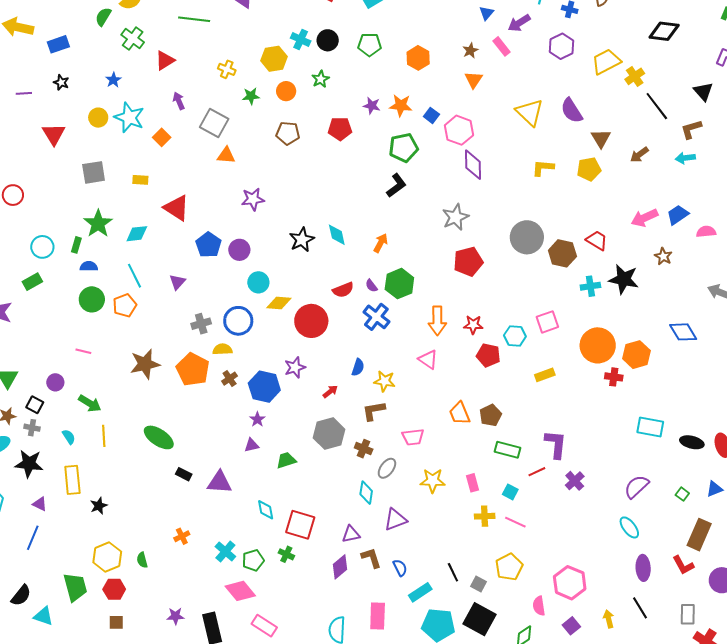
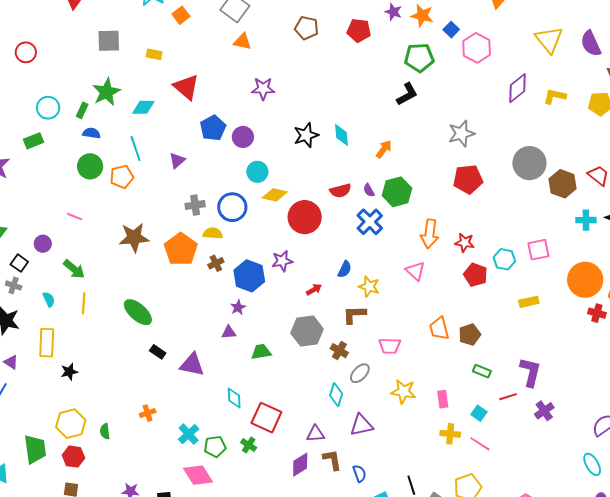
purple diamond: (473, 165) -> (518, 88), moved, turned 44
green rectangle: (508, 450) -> (482, 371), size x0.7

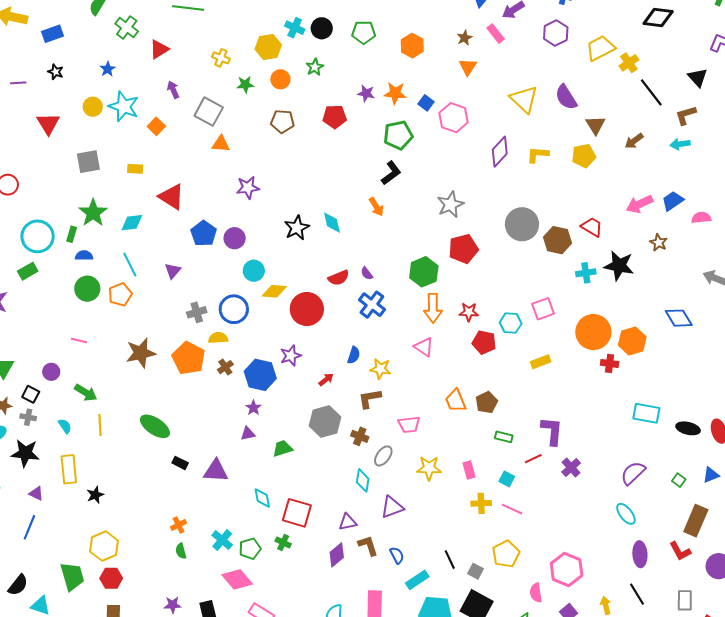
cyan circle: (48, 108) -> (38, 236), size x1.4
orange arrow: (384, 149) -> (376, 207), moved, turned 120
green hexagon: (397, 192) -> (424, 272), moved
green semicircle: (105, 431) -> (181, 551), moved

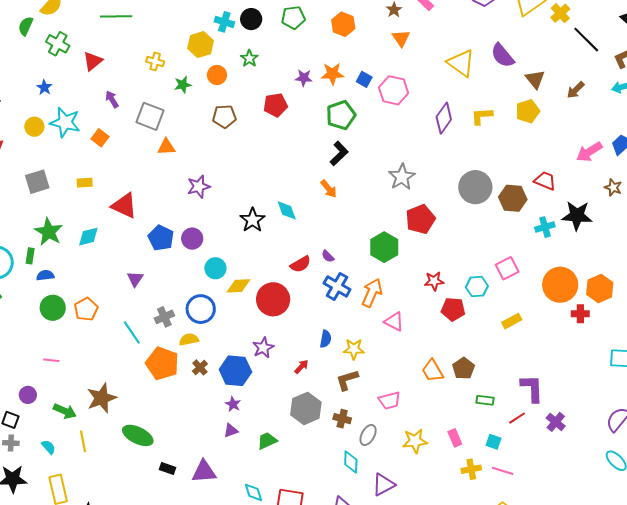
cyan line: (130, 265) -> (132, 332), moved
orange arrow: (433, 308) -> (372, 293), moved, turned -148
brown star: (141, 353) -> (102, 398), moved

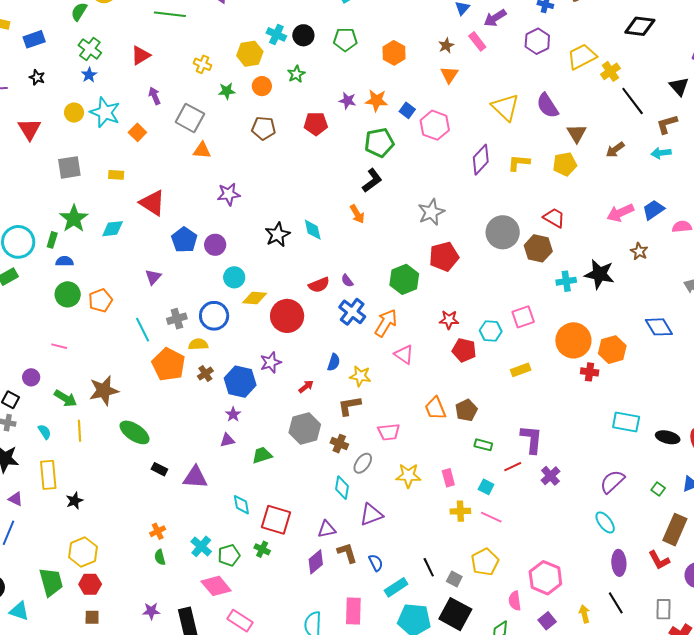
green cross: (58, 44) -> (90, 49), moved
red trapezoid: (545, 181) -> (554, 218), moved

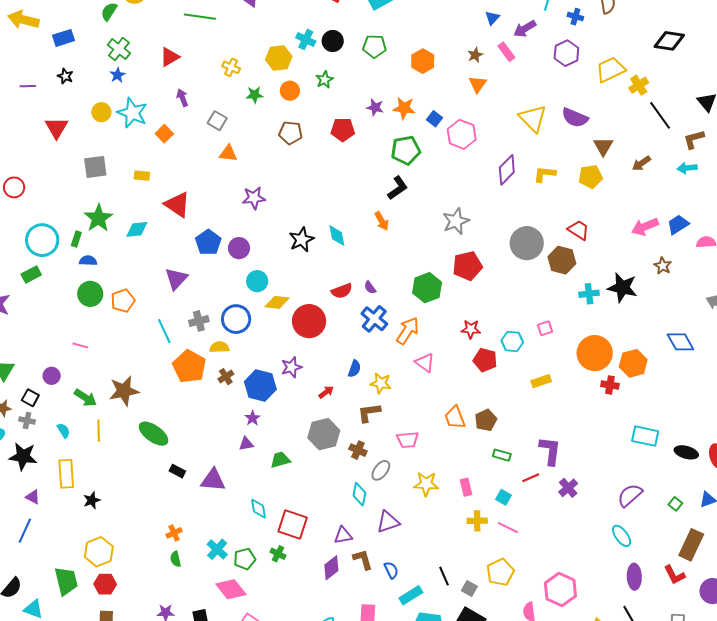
purple semicircle: (547, 106) -> (575, 118), turned -36
gray square: (190, 118) -> (217, 121), size x0.7
purple triangle: (153, 277) -> (176, 279), size x1.4
pink square: (523, 317) -> (545, 328), size x0.7

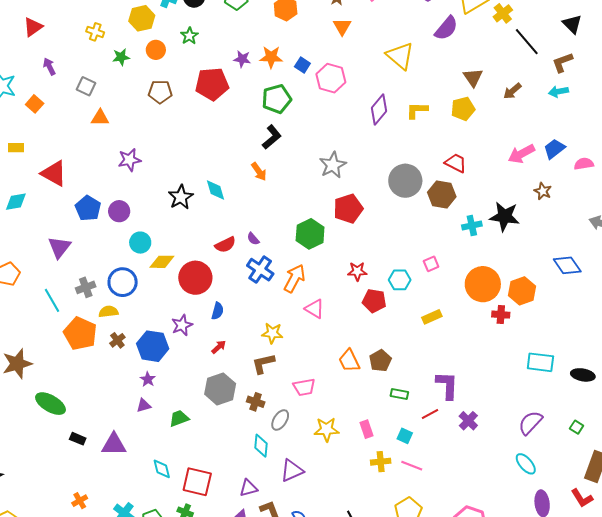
purple semicircle: (575, 118) -> (446, 28), moved, turned -68
red pentagon: (343, 130) -> (212, 84), size x1.4
blue semicircle: (354, 369) -> (218, 311), moved

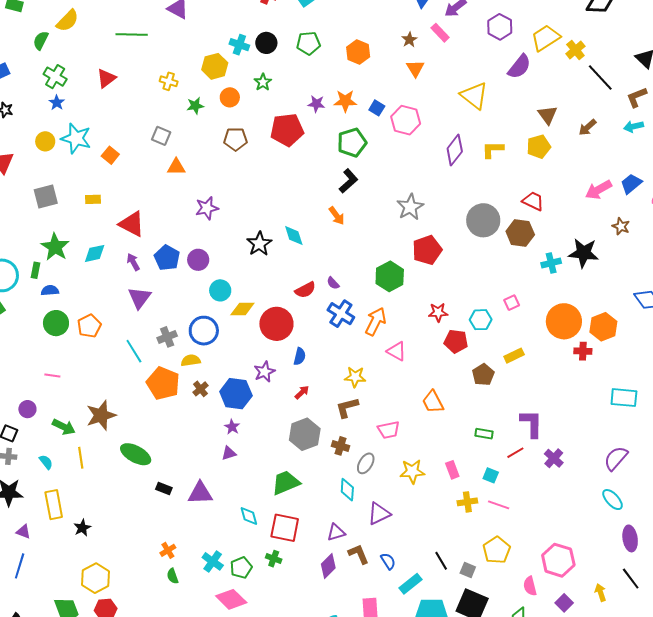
purple arrow: (49, 66) -> (133, 262), moved
brown pentagon: (380, 361) -> (483, 375), moved
green trapezoid: (179, 418) -> (286, 483), moved, size x1.4

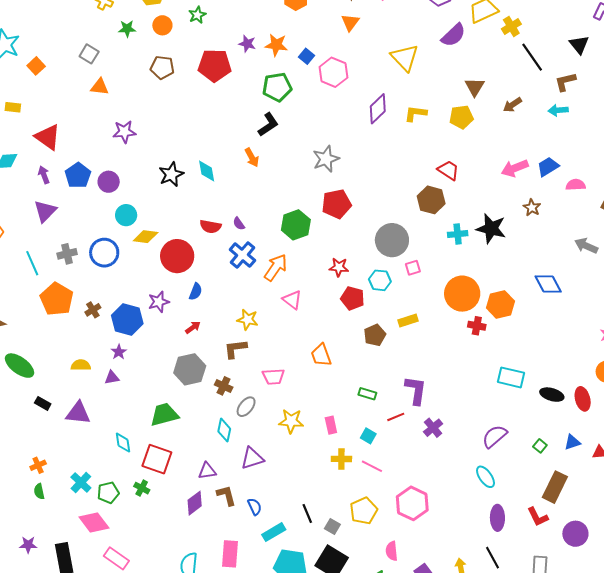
gray circle: (483, 220) -> (392, 240), moved
red semicircle: (305, 290) -> (210, 226), turned 30
yellow semicircle: (191, 360) -> (81, 365), moved
pink hexagon: (558, 560) -> (412, 503), moved

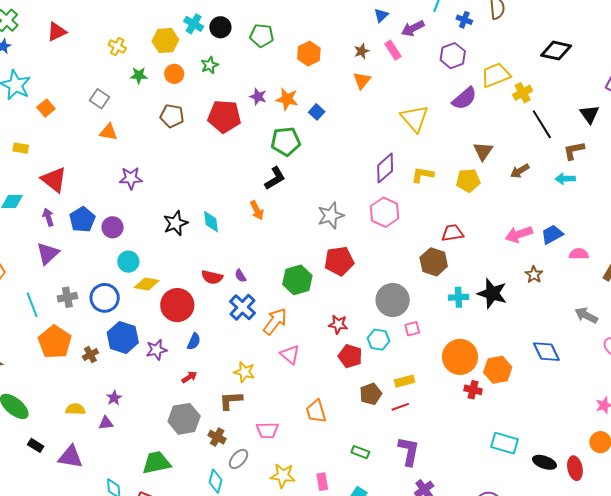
pink hexagon: (333, 72) -> (385, 212), moved
red trapezoid: (448, 170) -> (452, 233), turned -45
blue hexagon: (127, 320) -> (123, 337), moved
red line: (396, 417) -> (400, 407), moved

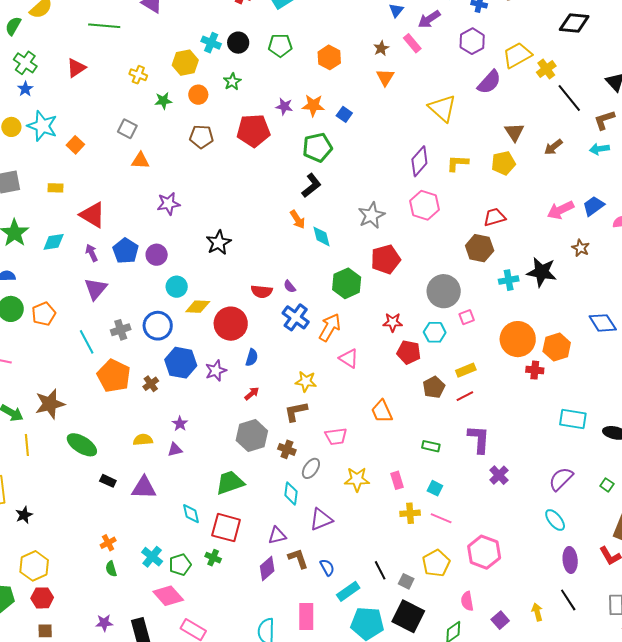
cyan diamond: (211, 222) -> (322, 236), moved

